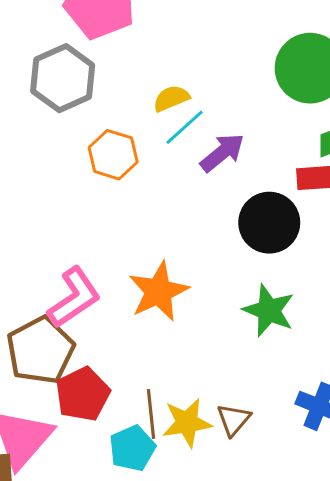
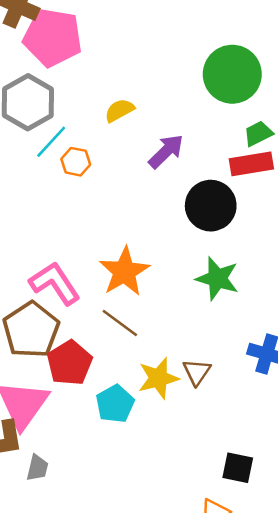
cyan line: (185, 127) -> (51, 142), moved
orange hexagon: (113, 155) -> (76, 162), size x0.7
pink L-shape: (74, 298) -> (55, 283), turned -84
brown line: (151, 414) -> (120, 323), moved, turned -42

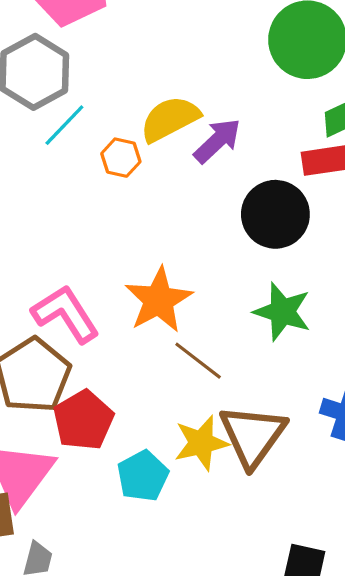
yellow semicircle: (119, 110) -> (170, 119), moved, size x1.5
orange hexagon: (76, 162) -> (121, 158), moved
brown line: (120, 323) -> (198, 361), moved
brown triangle: (197, 372) -> (253, 436), size x1.8

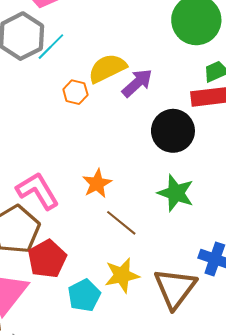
cyan line: (64, 125) -> (51, 47), moved
orange star: (159, 300) -> (97, 184), size x0.7
brown triangle: (253, 436) -> (175, 288), moved

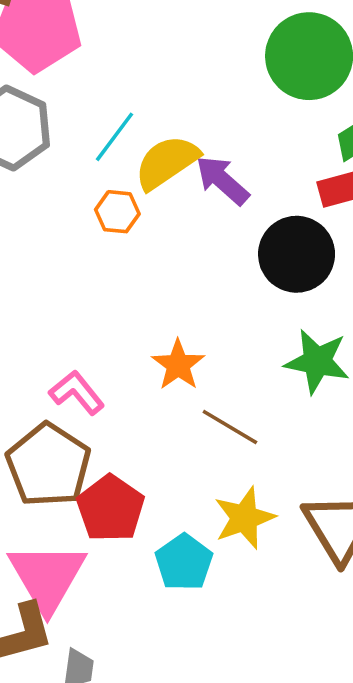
cyan line: (51, 47) -> (115, 137), moved
purple arrow: (137, 83) -> (222, 180), turned -88
pink L-shape: (38, 191) -> (77, 393), size x0.7

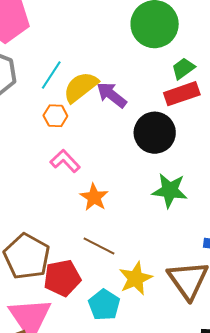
pink L-shape: (77, 393) -> (65, 161), moved
brown line: (230, 427) -> (99, 246), moved
red pentagon: (110, 508) -> (62, 278), turned 30

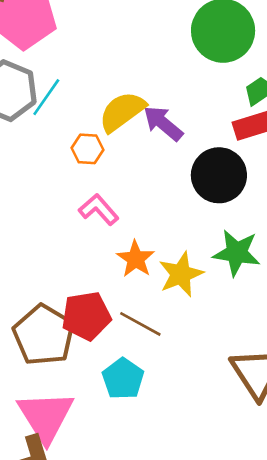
cyan line: (51, 75) -> (46, 97), moved
red pentagon: (62, 278) -> (86, 316), moved
yellow star: (136, 278) -> (181, 274), moved
cyan pentagon: (104, 305) -> (123, 379), moved

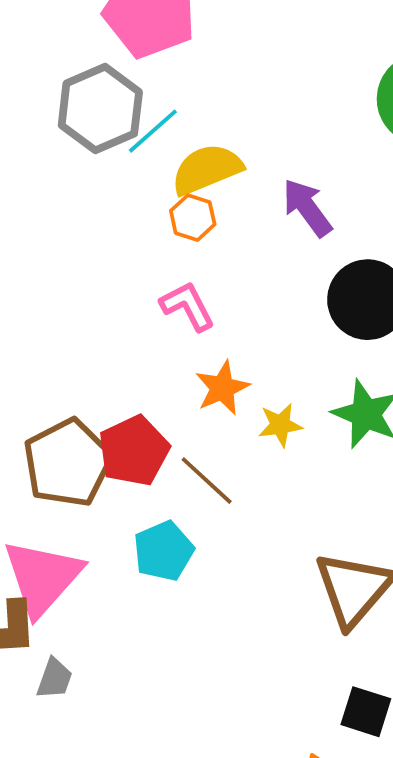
yellow semicircle: (122, 112) -> (207, 169), moved
yellow star: (181, 274) -> (280, 425), size x0.7
red pentagon: (86, 316) -> (134, 451), turned -30

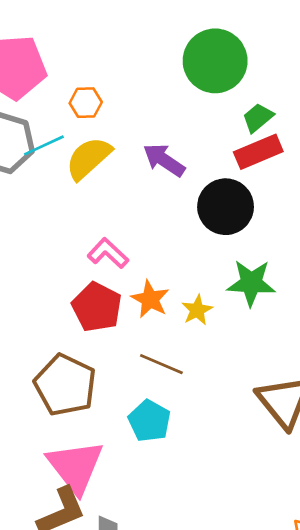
cyan line: (153, 131) -> (44, 145), turned 36
orange hexagon: (193, 218) -> (86, 103), moved
red pentagon: (134, 451) -> (97, 307), moved

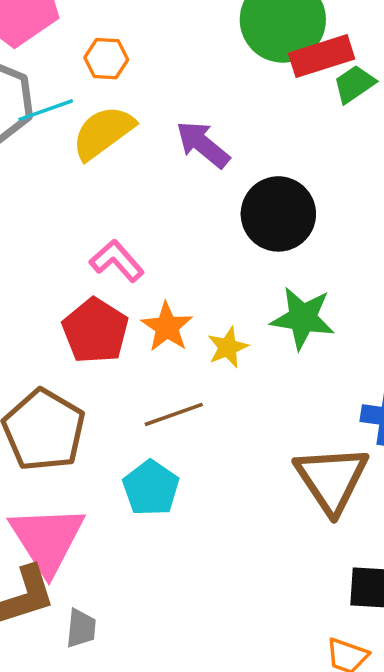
green trapezoid: (258, 118) -> (354, 84), moved
red rectangle: (258, 152) -> (322, 56), moved
brown line: (161, 364) -> (174, 414), turned -48

